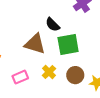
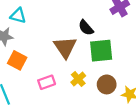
brown triangle: (35, 44) -> (65, 47), turned 35

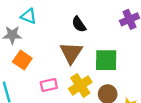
black semicircle: (86, 28) -> (79, 24), moved
yellow cross: (78, 79) -> (80, 85), size x1.5

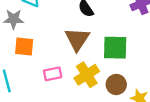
orange square: (22, 60) -> (24, 47), turned -30

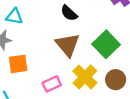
green square: (115, 48) -> (106, 44), turned -32

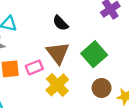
yellow cross: (85, 77) -> (57, 85), moved
pink rectangle: (52, 84) -> (34, 67), moved

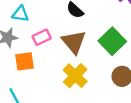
pink rectangle: (34, 67) -> (42, 37), moved

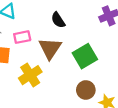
yellow cross: (75, 76) -> (30, 75), moved

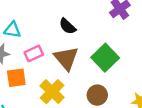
brown circle: (86, 90) -> (97, 95), moved

